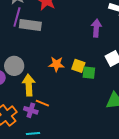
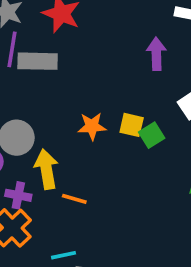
green square: (89, 73) -> (152, 135), turned -32
purple cross: (31, 110) -> (18, 195), moved

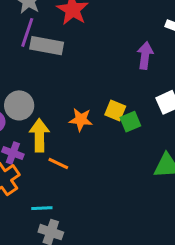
orange star: (92, 126) -> (81, 120), moved

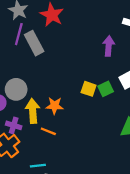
gray rectangle: (47, 46) -> (34, 43), turned 55
orange star: (81, 120) -> (55, 106), moved
green square: (130, 122) -> (106, 89), moved

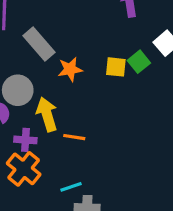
gray rectangle: (34, 43) -> (39, 44), moved
orange star: (55, 106) -> (70, 69), moved

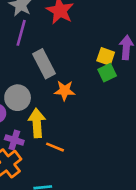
green square: (139, 62) -> (107, 73), moved
yellow square: (116, 67) -> (106, 56), moved

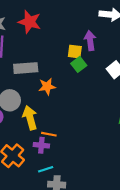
gray rectangle: (44, 64) -> (26, 68), turned -55
purple cross: (14, 140) -> (41, 145), moved

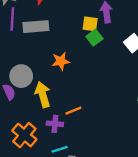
gray rectangle: (26, 68) -> (36, 27), moved
orange line: (49, 134) -> (73, 111), moved, turned -32

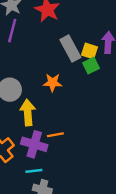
gray rectangle: (36, 27) -> (70, 49), moved, turned 55
purple cross: (55, 124) -> (34, 144), size x1.5

